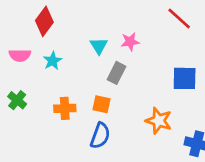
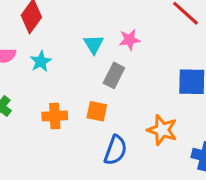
blue semicircle: (100, 136) -> (115, 150), moved

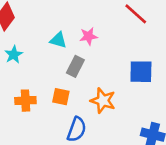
cyan triangle: (94, 44) -> (58, 40), turned -42
orange star: (162, 130) -> (103, 101), moved

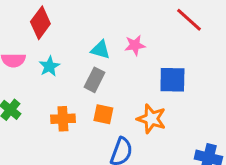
gray rectangle: (75, 66) -> (94, 80), moved
blue square: (141, 72) -> (172, 80), moved

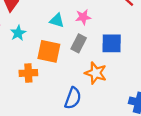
gray rectangle: (94, 80) -> (79, 43), moved
orange square: (103, 114) -> (49, 51), moved, size x1.5

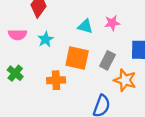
gray rectangle: (79, 43) -> (107, 60), moved

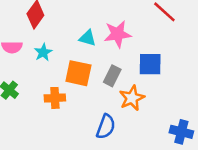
pink star: (112, 23) -> (118, 34), size x1.5
orange star: (125, 80) -> (132, 98), turned 30

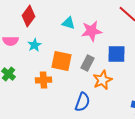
cyan triangle: (88, 38) -> (68, 23), moved

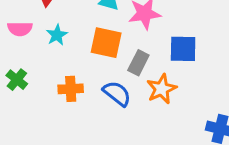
orange square: (62, 61) -> (106, 43), moved
blue semicircle: (82, 102) -> (117, 93), moved, turned -72

